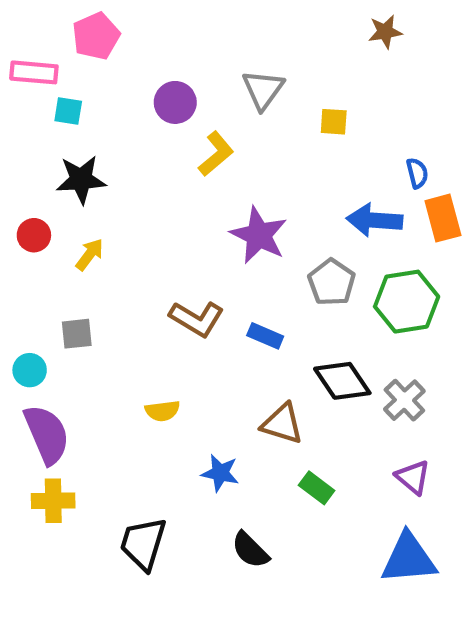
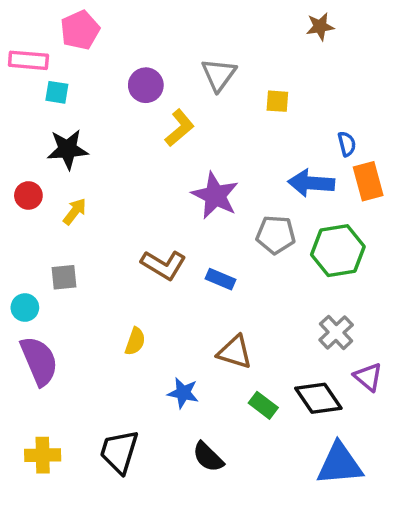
gray pentagon: (332, 282) -> (276, 235), turned -30
black diamond: (342, 381) -> (318, 398), moved
yellow semicircle: (162, 411) -> (135, 341), turned -64
purple triangle: (413, 477) -> (368, 377), moved
yellow cross: (53, 501) -> (43, 455), moved

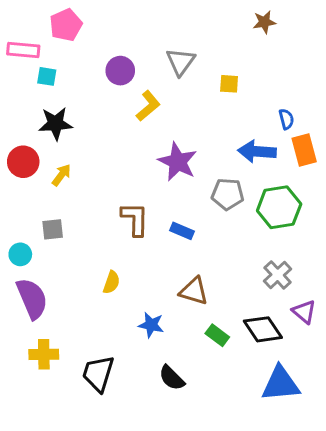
red circle: (28, 195) -> (23, 162), size x1.4
brown L-shape: (164, 265) -> (135, 219), turned -120
yellow cross: (43, 455) -> (44, 354), moved

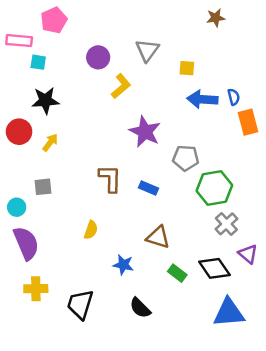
blue arrow: (257, 151) -> (202, 99), moved
green hexagon: (279, 207) -> (214, 188), moved

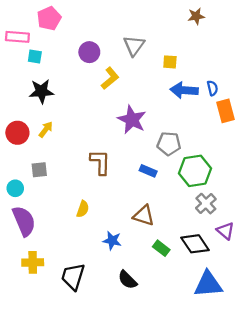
red circle: (19, 132) -> (17, 133), moved
blue rectangle: (148, 188) -> (148, 171), moved

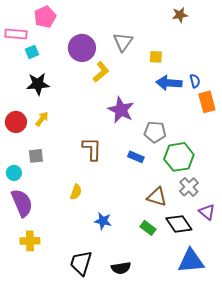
purple circle: (89, 52) -> (82, 48), size x1.4
cyan square: (35, 56) -> (32, 52), turned -32
brown triangle: (144, 216) -> (157, 197), moved
black trapezoid: (73, 277) -> (81, 263), moved
black semicircle: (127, 280) -> (121, 268), moved, turned -54

